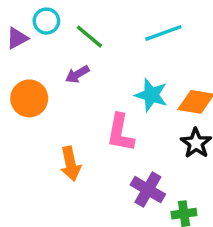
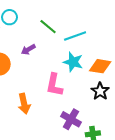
cyan line: (163, 33) -> (75, 36), moved
green line: (89, 37) -> (48, 27), moved

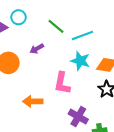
orange arrow: (24, 104) -> (33, 101), turned 102

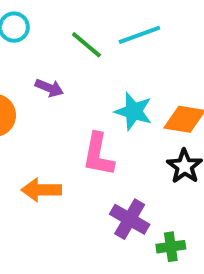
cyan line: (82, 35) -> (139, 35), moved
purple arrow: (37, 49) -> (49, 88), turned -128

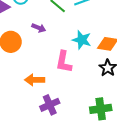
purple cross: (130, 219) -> (50, 105), moved, turned 36
green cross: (171, 247) -> (101, 109), size x1.5

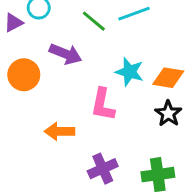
purple arrow: (39, 28) -> (66, 54), size x1.5
purple cross: (50, 105) -> (103, 169), moved

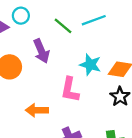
purple arrow: (66, 54) -> (41, 51), turned 45

